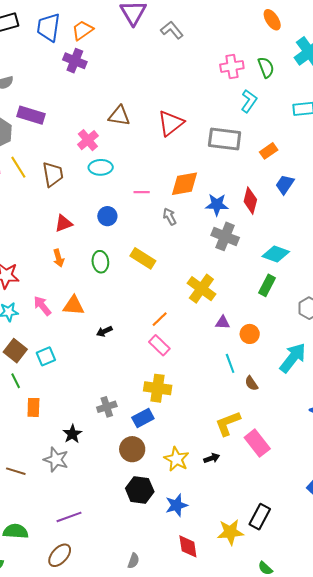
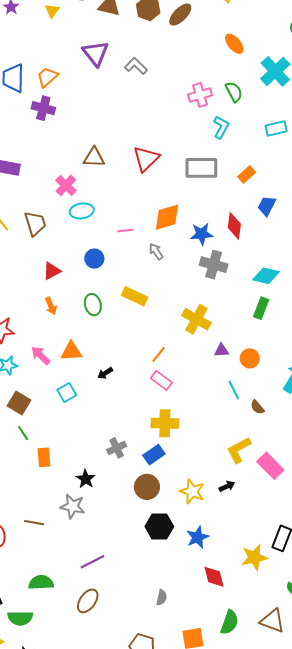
cyan square: (46, 356) -> (67, 393), moved

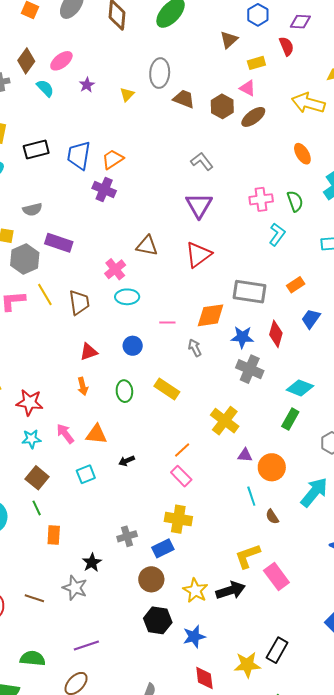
purple triangle: (96, 53) -> (199, 205), moved
gray rectangle: (201, 168) -> (249, 292), moved
orange circle: (250, 358) -> (272, 467), size x1.4
black arrow: (227, 486) -> (231, 590), size x1.8

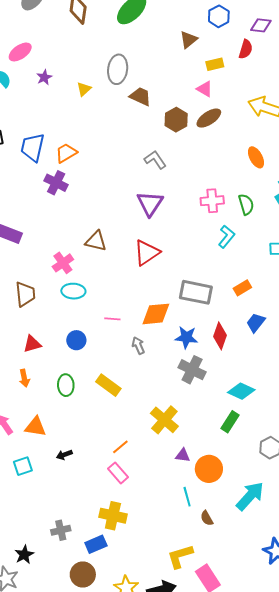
red semicircle: (287, 46) -> (246, 49), turned 36
brown hexagon: (222, 106) -> (176, 120), moved

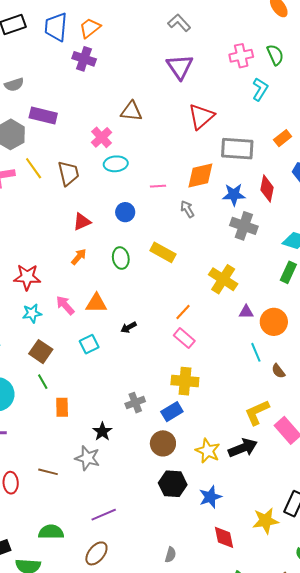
red triangle: (147, 253) -> (201, 116), moved
orange arrow: (24, 378) -> (79, 257), turned -120

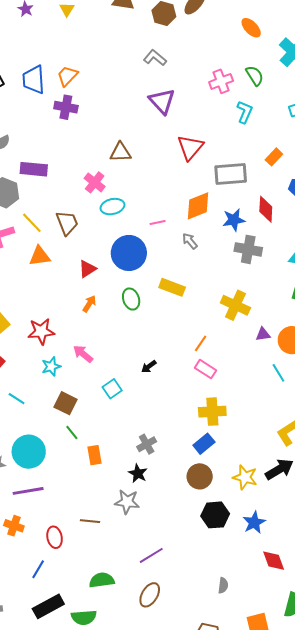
blue circle: (125, 212) -> (129, 253), size x1.8
orange triangle: (96, 303) -> (40, 256), moved
gray cross: (135, 403) -> (147, 444), moved

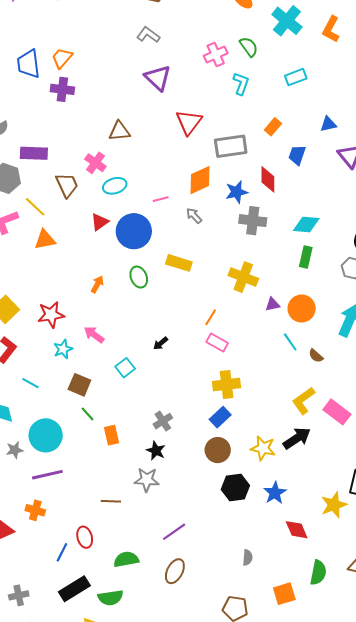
brown trapezoid: (67, 223) -> (67, 185), moved
red triangle: (87, 269) -> (100, 222), moved
red ellipse: (55, 537) -> (85, 537), moved

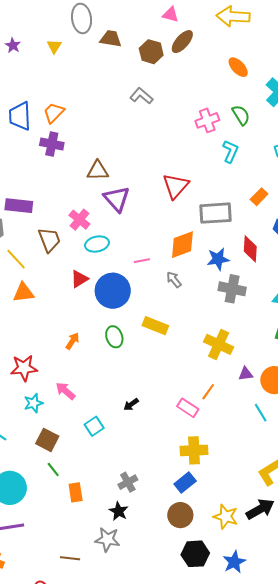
purple triangle: (158, 78) -> (117, 199), moved
brown triangle: (119, 131) -> (98, 171), moved
orange line: (211, 317) -> (208, 392), moved

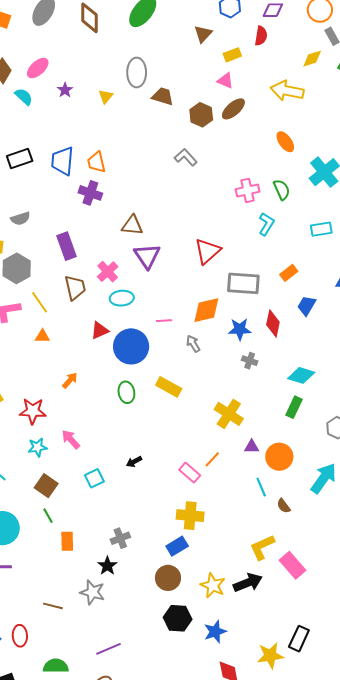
orange trapezoid: (54, 113) -> (96, 162), turned -65
purple rectangle: (19, 206) -> (67, 246), moved, turned 56
gray cross: (232, 289) -> (250, 361), size x0.6
orange triangle: (23, 293) -> (42, 336), size x0.7
orange arrow: (73, 341) -> (70, 380), moved

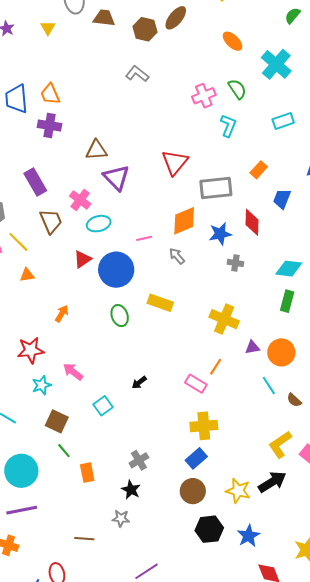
gray star: (92, 592) -> (121, 518), size x0.7

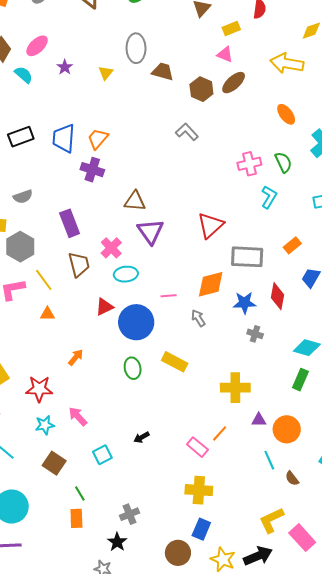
orange trapezoid: (50, 94) -> (98, 139), turned 55
yellow cross: (224, 319) -> (235, 388), turned -32
green line: (64, 451) -> (80, 493), moved
blue rectangle: (196, 458) -> (201, 529), moved, turned -35

